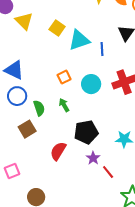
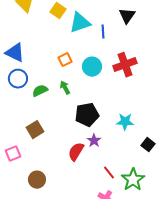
green semicircle: (39, 108) -> (40, 91), turned -98
brown square: (27, 129) -> (35, 130), moved
red semicircle: (58, 151) -> (76, 152), moved
red line: (108, 172) -> (109, 173), moved

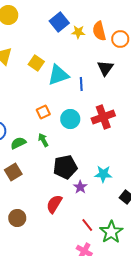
brown square: (35, 130) -> (13, 172), moved
purple star: (94, 141) -> (80, 187), moved
brown circle: (37, 180) -> (17, 218), moved

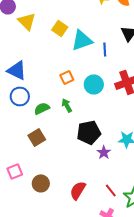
red semicircle: (54, 204) -> (78, 190), moved

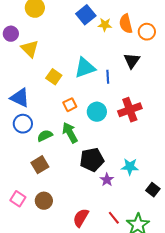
yellow square: (60, 28) -> (54, 77), moved
green arrow: (67, 105) -> (70, 133), size x1.5
pink square: (15, 171) -> (18, 199), turned -35
brown circle: (41, 183) -> (44, 201), moved

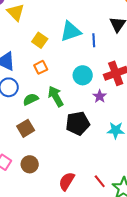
orange square: (70, 105) -> (41, 67), moved
purple star: (107, 180) -> (100, 96), moved

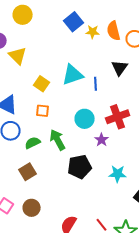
orange square: (41, 67) -> (43, 111), turned 32

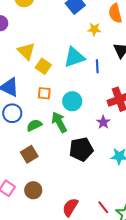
yellow star: (93, 32) -> (94, 29), moved
yellow triangle: (18, 56) -> (26, 51), moved
cyan circle: (85, 119) -> (72, 101), moved

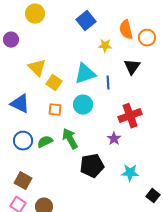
cyan circle: (72, 101) -> (83, 105), moved
blue circle: (12, 113) -> (23, 141), moved
brown square: (29, 154) -> (23, 181), moved, turned -30

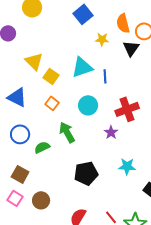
black triangle: (132, 67) -> (131, 48), moved
cyan circle: (83, 105) -> (88, 105), moved
orange square: (55, 110) -> (52, 103), turned 32
green semicircle: (45, 142) -> (42, 147), moved
black pentagon: (92, 166) -> (86, 173), moved

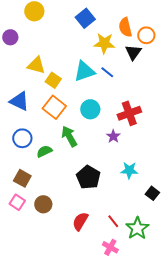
yellow star: (102, 39) -> (104, 43), size x1.5
yellow triangle: (34, 61) -> (36, 65), turned -30
blue line: (105, 76) -> (107, 72), moved, turned -48
orange square: (52, 103) -> (54, 107), size x1.6
black pentagon: (86, 173) -> (88, 177), turned -30

